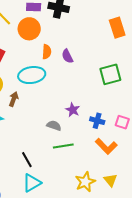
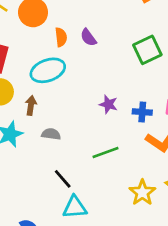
gray semicircle: (54, 126) -> (51, 134), moved
cyan triangle: (32, 183) -> (75, 207), turned 36

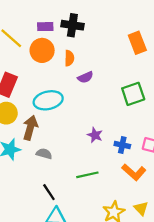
orange semicircle: (61, 37) -> (69, 58), moved
purple semicircle: (88, 37) -> (85, 77), turned -84
brown arrow: (31, 105) -> (30, 128), size x1.5

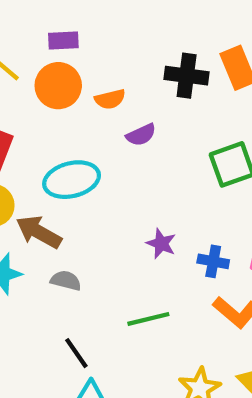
black cross: (72, 25) -> (187, 76), moved
orange semicircle: (69, 58) -> (110, 99), turned 77
brown arrow: (30, 128) -> (39, 232), turned -75

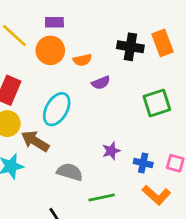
cyan ellipse: (72, 180) -> (57, 109), turned -48
purple star: (161, 244) -> (111, 151), turned 30
gray semicircle: (66, 281) -> (70, 172), moved, size x1.4

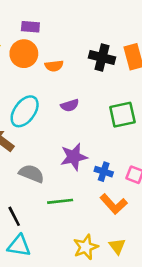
purple semicircle: (101, 83) -> (70, 105), moved
purple star: (111, 151) -> (74, 157), size x1.5

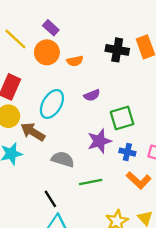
purple rectangle: (30, 27) -> (51, 28), turned 42
green square: (122, 115) -> (122, 118), moved

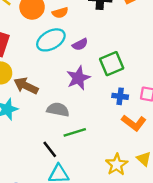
cyan ellipse: (52, 104) -> (51, 40), moved, turned 36
purple star: (99, 141) -> (78, 78), moved
green line: (91, 182) -> (75, 132), moved

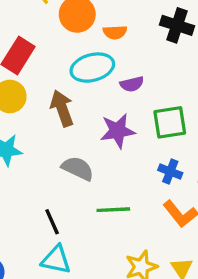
brown arrow: (26, 86) -> (62, 108), moved, turned 30
green line: (75, 132) -> (113, 210), moved

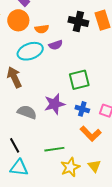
purple semicircle: (132, 84) -> (56, 45), moved
purple star: (118, 131) -> (55, 104), moved
green line: (113, 210) -> (54, 149), moved

